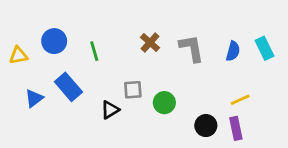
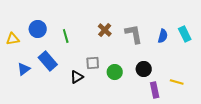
yellow line: (240, 100) -> (177, 82), moved, turned 40
black circle: (206, 126) -> (144, 69), moved
purple rectangle: (236, 128) -> (155, 90), moved

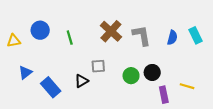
brown cross: (105, 30) -> (111, 31), size x1.5
blue rectangle: (48, 61) -> (51, 87), moved
green circle: (115, 72) -> (131, 76), moved

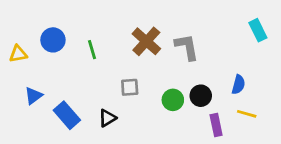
cyan rectangle: (196, 35) -> (258, 30), moved
blue semicircle: (172, 38) -> (238, 85), moved
black triangle: (81, 81) -> (107, 118), moved

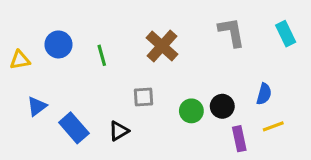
gray L-shape: (187, 47) -> (232, 32), moved
yellow line: (247, 114) -> (273, 126), turned -36

